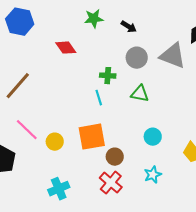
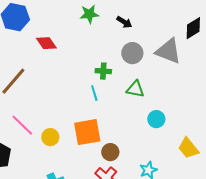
red diamond: (66, 48) -> (46, 43), moved
cyan circle: (153, 137) -> (156, 119), moved

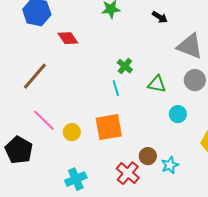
black arrow: (124, 22) -> (160, 17), moved
gray circle: (132, 53) -> (195, 80), moved
green cross: (103, 71) -> (125, 66), turned 35
brown circle: (110, 152) -> (148, 156), moved

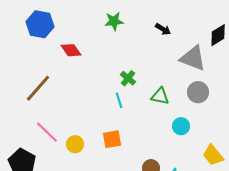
orange square: (109, 127) -> (112, 139), size x0.7

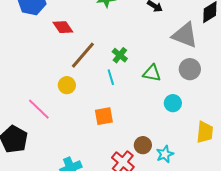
brown line: (38, 88) -> (83, 55), moved
yellow circle: (75, 144) -> (67, 85), moved
yellow trapezoid: (213, 155) -> (205, 132), turned -135

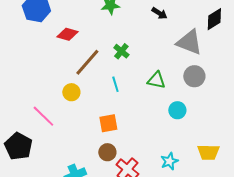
red diamond: (63, 27) -> (67, 34), turned -40
green cross: (120, 55) -> (121, 51), moved
yellow trapezoid: (205, 132) -> (208, 152), moved, turned 85
brown circle: (143, 145) -> (107, 152), moved

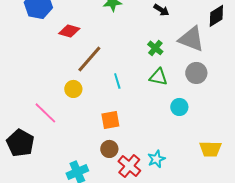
green cross: (121, 51) -> (155, 48), moved
cyan star: (169, 161) -> (156, 159), moved

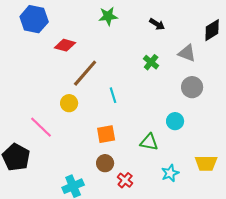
gray triangle: (191, 39) -> (187, 53), size x0.7
green triangle: (158, 77) -> (149, 142), moved
cyan star: (156, 159) -> (170, 173), moved
red cross: (129, 166) -> (125, 180), size x0.7

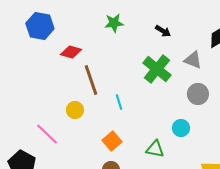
green cross: (151, 62) -> (157, 69), size x1.8
brown line: (85, 73) -> (91, 80), turned -60
orange square: (106, 134) -> (112, 141), turned -30

